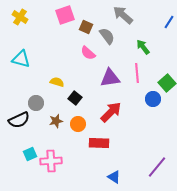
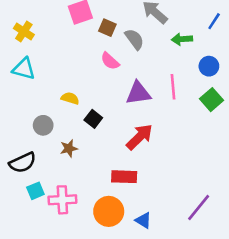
yellow cross: (20, 17) -> (24, 31), moved
green arrow: (143, 47) -> (182, 39), moved, turned -56
blue circle: (153, 99) -> (209, 66), moved
black semicircle: (19, 120) -> (23, 163), moved
orange circle: (78, 124) -> (109, 211), moved, size x1.5

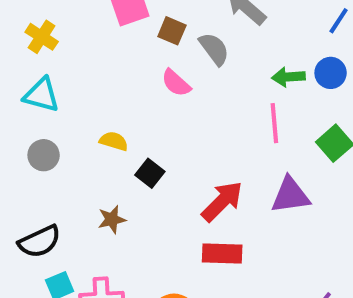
green arrow: (182, 39) -> (288, 77), moved
blue circle: (209, 66) -> (331, 73), moved
purple triangle: (138, 93) -> (290, 195), moved
gray circle: (43, 125) -> (44, 155), moved
red rectangle: (124, 177) -> (222, 254), moved

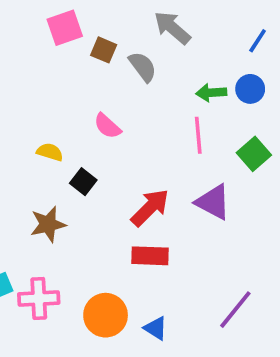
pink semicircle: (176, 83) -> (107, 126), moved
purple triangle: (290, 195) -> (213, 202), turned 36
brown star: (112, 219) -> (48, 224), size x1.4

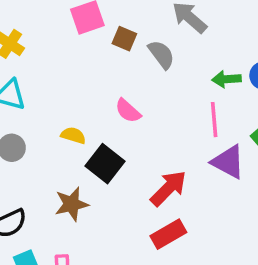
black square: (83, 182) -> (105, 164), size x1.5
purple triangle: (213, 202) -> (228, 162), moved
red rectangle: (150, 256) -> (168, 234), turned -32

